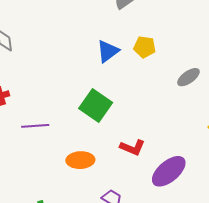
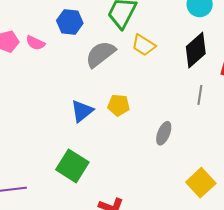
gray ellipse: (188, 77) -> (164, 133), turned -30

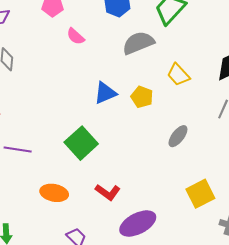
pink semicircle: (35, 43) -> (76, 36), moved
yellow trapezoid: (144, 45) -> (178, 75), moved

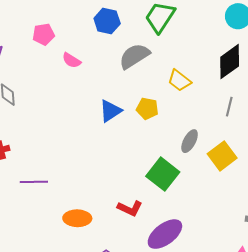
green square: (81, 143) -> (163, 174), moved
yellow square: (200, 194) -> (222, 156), moved

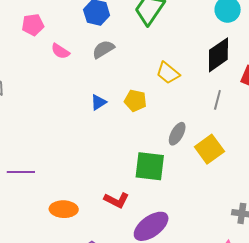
gray semicircle: (134, 56) -> (103, 49), moved, size x0.7
blue triangle: (110, 111) -> (98, 102), size x0.7
green square: (163, 174) -> (150, 166), turned -32

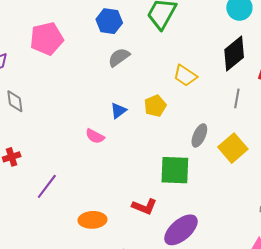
pink pentagon: (33, 25) -> (47, 39), size x1.5
pink semicircle: (60, 51) -> (95, 136), moved
yellow pentagon: (135, 101) -> (155, 106), turned -30
purple line: (21, 172) -> (47, 186), turned -48

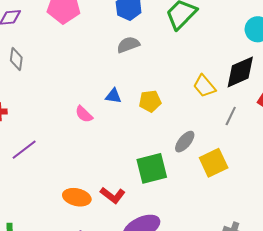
yellow trapezoid: (185, 76) -> (204, 86), moved
blue triangle: (118, 111) -> (113, 96), turned 30
green square: (175, 170) -> (152, 168), turned -32
orange ellipse: (92, 220) -> (77, 197), moved

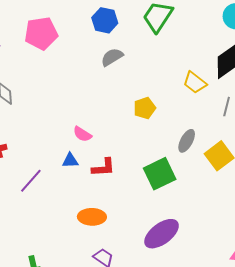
blue triangle: (113, 96) -> (70, 160), moved
red L-shape: (113, 195) -> (103, 167), moved, turned -30

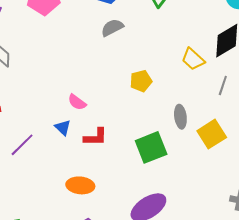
gray ellipse: (187, 141) -> (180, 117), turned -40
blue triangle: (70, 160) -> (63, 128), turned 42

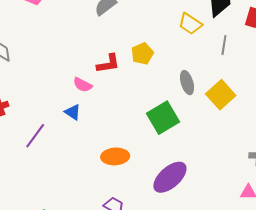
red L-shape: (95, 137) -> (108, 64), moved
orange ellipse: (80, 185) -> (115, 156), moved

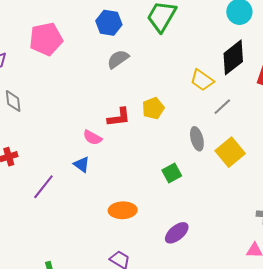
gray line: (224, 45) -> (222, 107), moved, turned 36
green square: (163, 118) -> (172, 173), size x0.6
purple ellipse: (170, 177) -> (177, 233), size x0.7

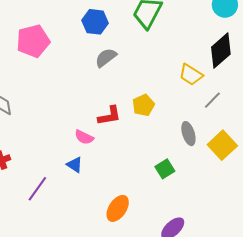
orange ellipse: (123, 210) -> (118, 208), turned -52

